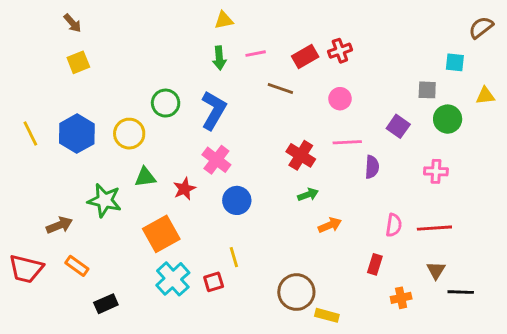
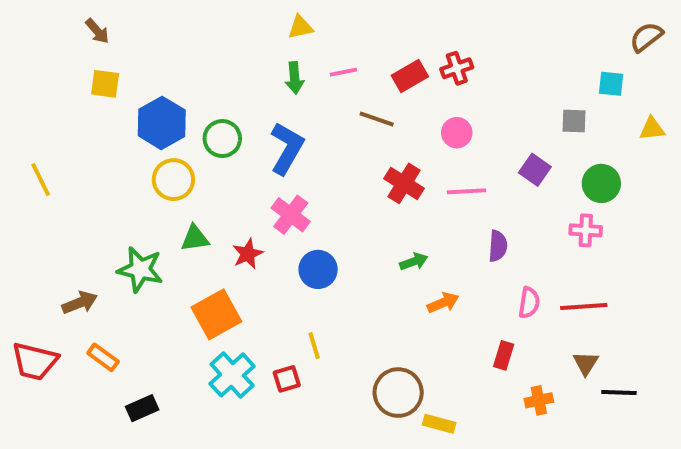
yellow square: (78, 62) -> (105, 84), turned 30
green circle: (448, 119) -> (601, 183), moved
blue hexagon: (77, 134) -> (162, 123), moved
red cross: (301, 155) -> (404, 183), moved
purple semicircle: (372, 167) -> (498, 246), moved

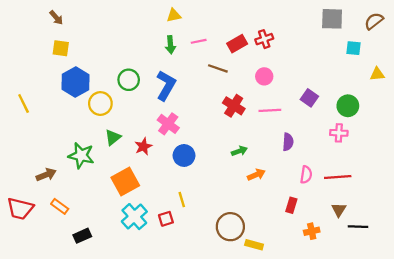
gray square: (574, 121) -> (332, 19), moved, size x1.5
blue hexagon: (162, 123) -> (76, 82), moved
green triangle: (195, 238) -> (113, 137), turned -30

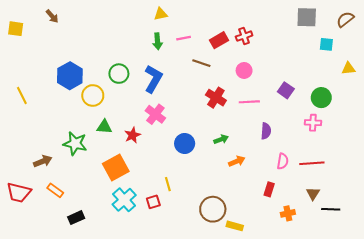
yellow square: (61, 48) -> (16, 29), moved
green triangle: (113, 137) -> (104, 127), turned 42
blue circle: (184, 155) -> (185, 143), moved

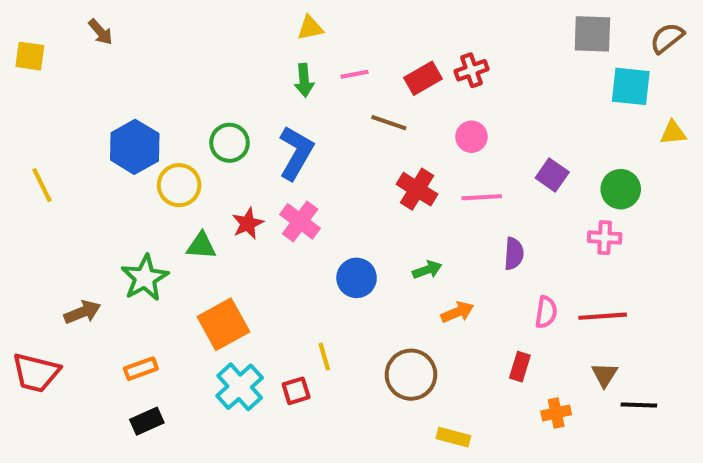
cyan square: (326, 44) -> (631, 86), size x1.5
red star: (132, 135) -> (248, 223), moved
green star: (75, 143) -> (145, 278), turned 30
orange rectangle: (55, 190) -> (141, 369), moved, turned -56
brown circle: (213, 209) -> (411, 375), moved

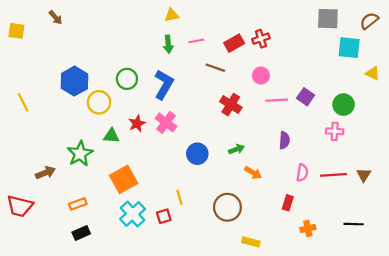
yellow triangle: (673, 133) -> (373, 73), turned 32
pink line: (482, 197) -> (277, 100), moved
orange arrow: (457, 312) -> (253, 173), turned 54
brown triangle: (605, 375) -> (364, 175), moved

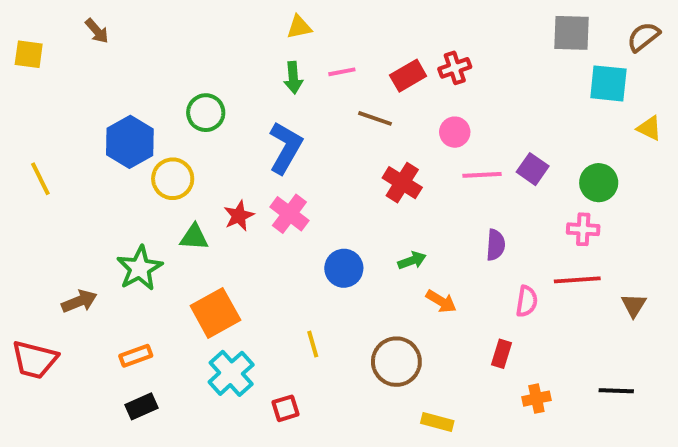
green circle: (127, 79) -> (206, 113), moved
red line: (334, 175) -> (577, 280), moved
red square: (164, 216) -> (286, 408), moved

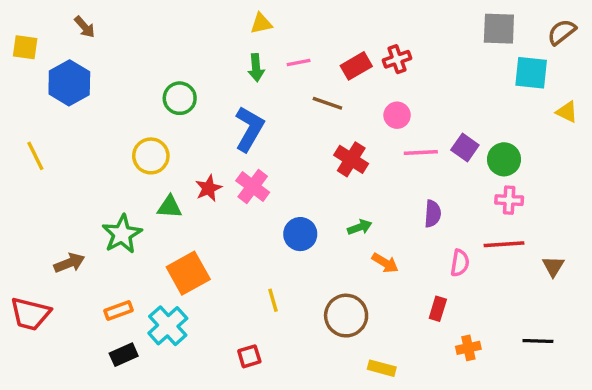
blue hexagon: (130, 142) -> (69, 83), moved
green circle: (599, 183) -> (504, 159), moved
cyan cross: (231, 373) -> (168, 326), moved

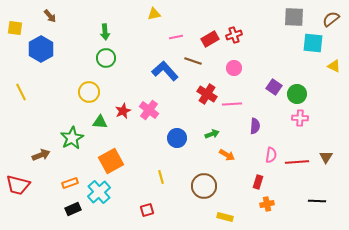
green arrow: (256, 68) -> (105, 32), moved
blue L-shape: (249, 129) -> (165, 71), moved, turned -72
pink line: (421, 153) -> (232, 104), moved
red line: (504, 244) -> (297, 162), moved
orange cross: (468, 348) -> (267, 204), moved

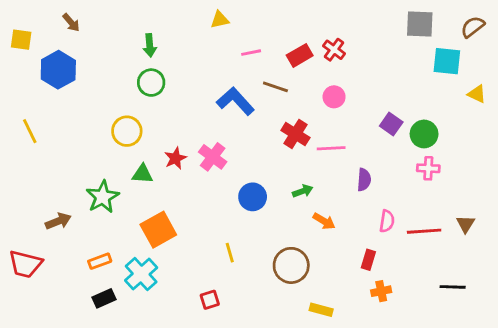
red cross: (234, 35) -> (334, 50), turned -35

